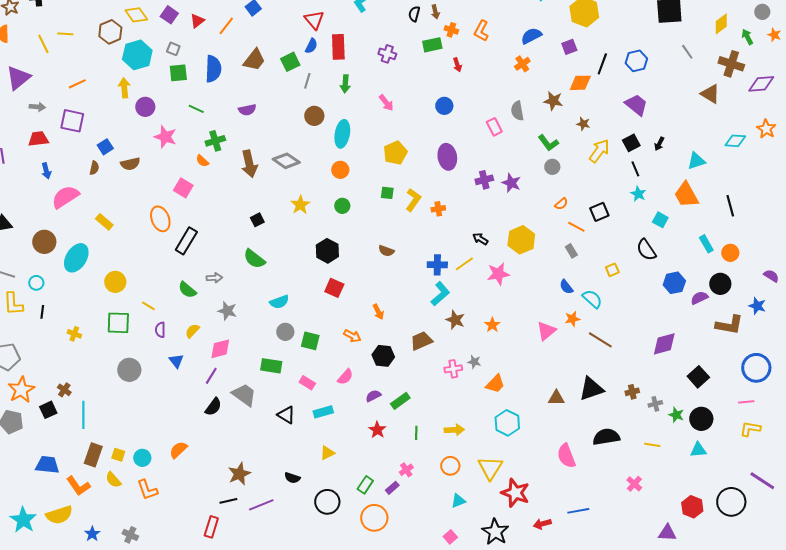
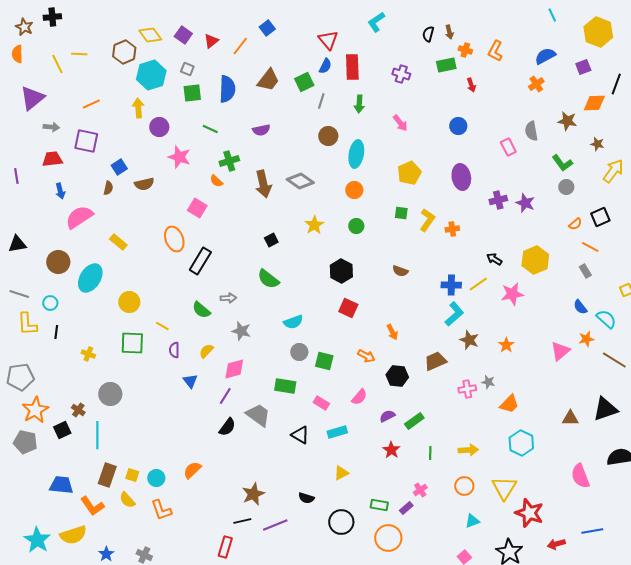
black square: (599, 212) -> (600, 217), moved
gray circle: (129, 370) -> (110, 394), moved
green rectangle: (365, 485) -> (379, 505), turned 66

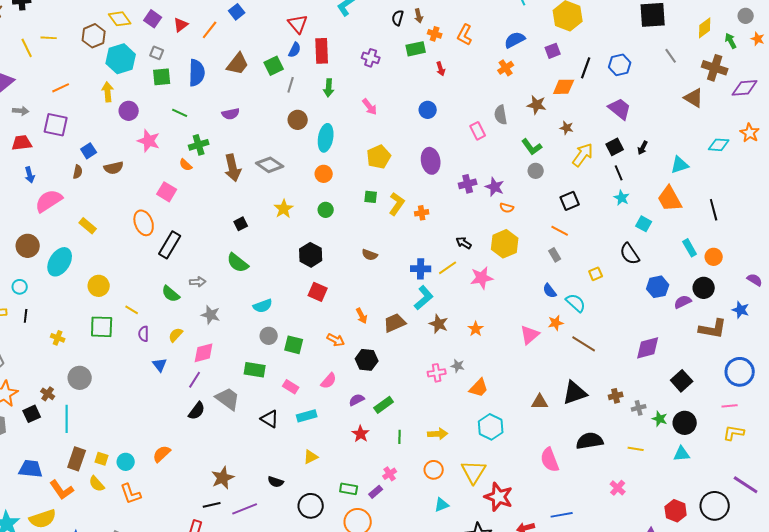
orange semicircle: (575, 224) -> (507, 208), moved, turned 56
brown trapezoid: (435, 361) -> (395, 323), moved

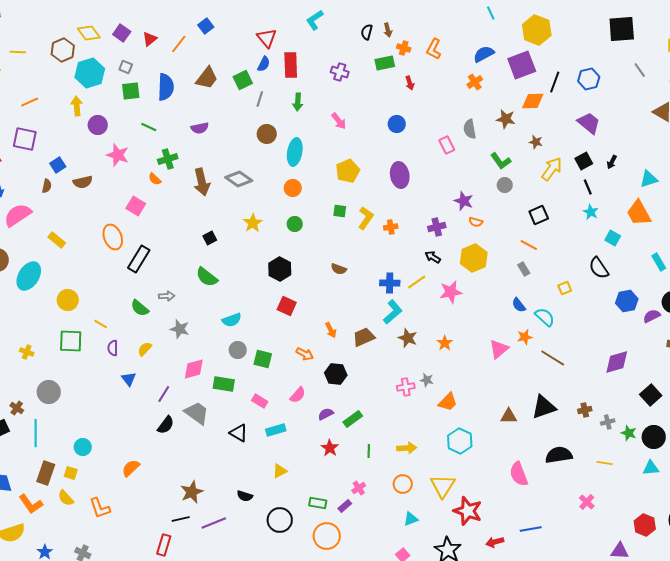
purple square: (553, 51) -> (522, 65), size x1.8
purple cross: (468, 184) -> (437, 227), moved
pink diamond: (204, 353) -> (194, 369), moved
cyan circle: (126, 462) -> (83, 447), moved

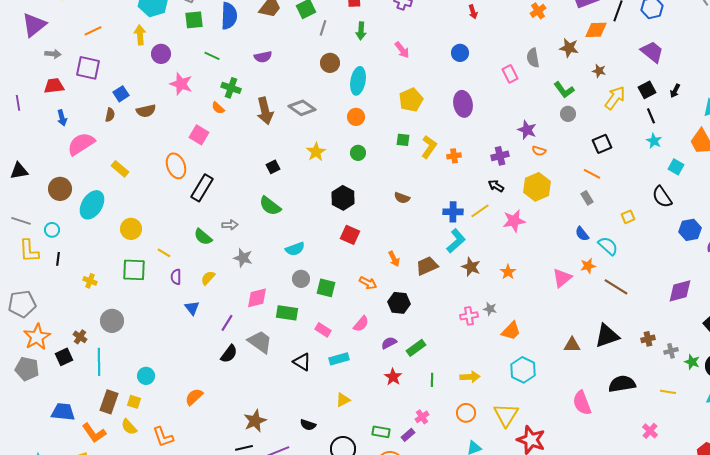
green cross: (168, 159) -> (231, 88), turned 36

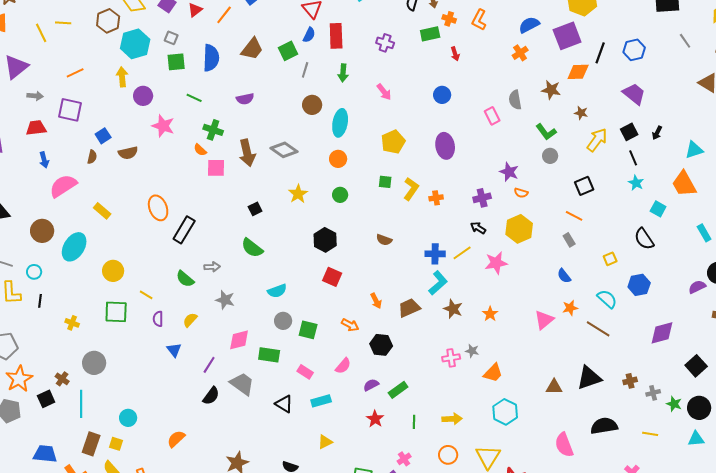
pink square: (199, 135) -> (216, 168), moved, turned -30
blue hexagon: (690, 230) -> (639, 285), moved
cyan semicircle: (608, 246) -> (607, 299), moved

